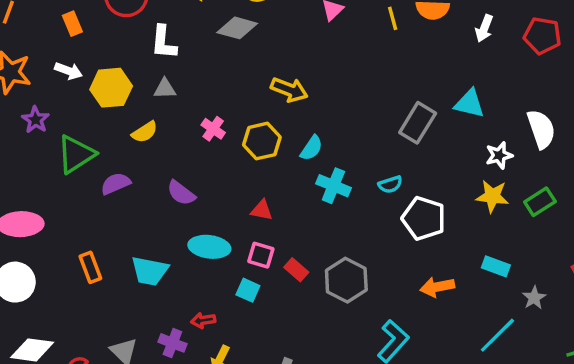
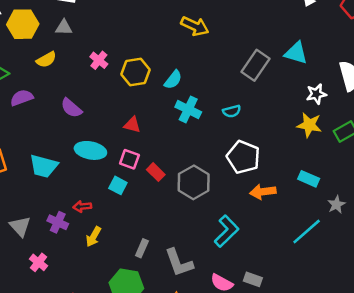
yellow arrow: (289, 90) -> (195, 26), moved
white pentagon: (424, 218) -> (243, 157), moved

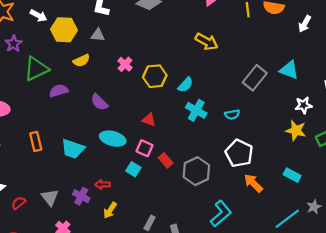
orange arrow: (263, 192) -> (253, 183), turned 48
gray star: (336, 205) -> (314, 207), moved

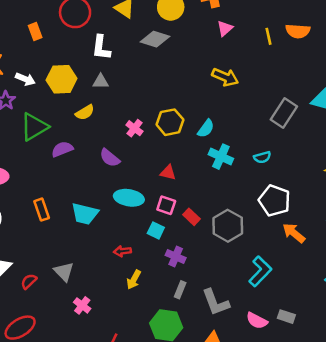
white arrow: (39, 16) -> (25, 79), moved
pink cross: (125, 64) -> (135, 128), moved
purple cross: (81, 196) -> (176, 256), moved

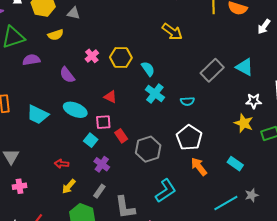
cyan semicircle: (206, 129) -> (148, 69), turned -84
pink square: (166, 205) -> (103, 122), turned -35
red arrow: (122, 251) -> (62, 164), moved
yellow arrow: (134, 280) -> (69, 186), moved
pink cross: (82, 305) -> (19, 186), turned 32

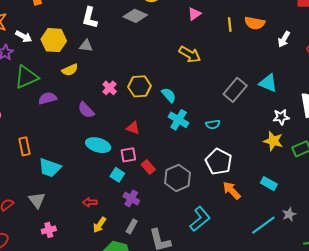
cyan trapezoid: (38, 115) -> (50, 168), moved

